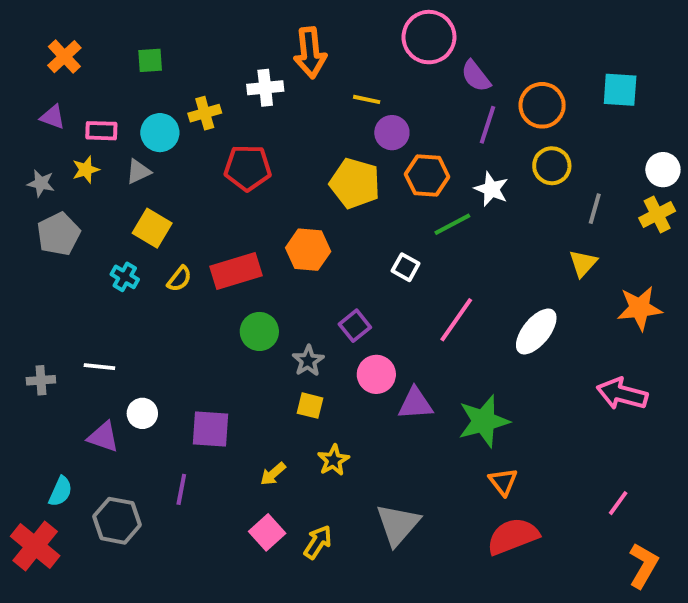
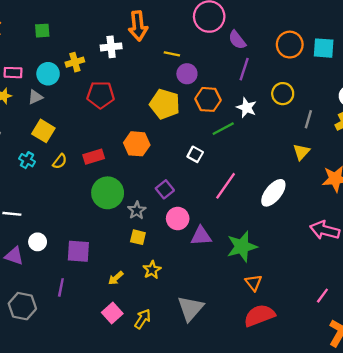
orange circle: (542, 105) -> (290, 45), moved
red rectangle: (236, 271) -> (94, 157), size x0.7
green circle: (259, 331) -> (108, 193), size x1.4

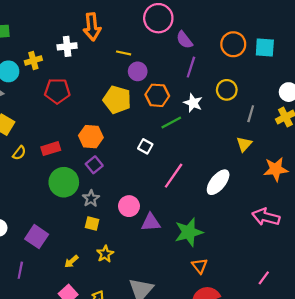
purple square: (165, 189) -> (94, 165), moved
purple square: (78, 251) -> (37, 237), turned 30

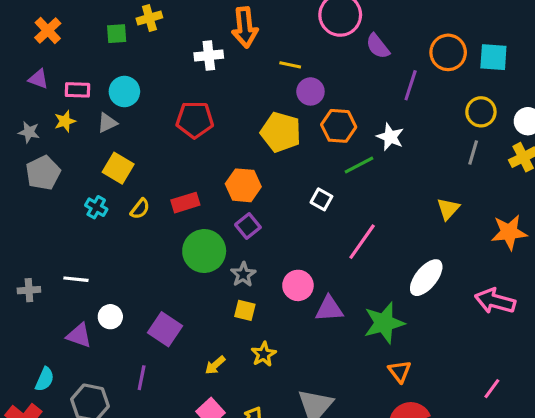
yellow cross: (33, 61) -> (149, 18), moved
purple line: (191, 67) -> (411, 85), moved
yellow circle: (227, 90) -> (481, 112), moved
yellow triangle: (244, 144) -> (448, 209), moved
white ellipse: (218, 182) -> (426, 278), moved

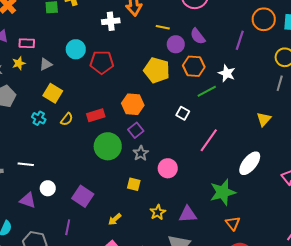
purple semicircle: (378, 46) -> (198, 36), moved
cyan circle: (124, 91) -> (76, 49), moved
gray star: (243, 274) -> (141, 153), moved
purple triangle: (329, 309) -> (188, 214), moved
yellow star: (264, 354) -> (158, 212), moved

